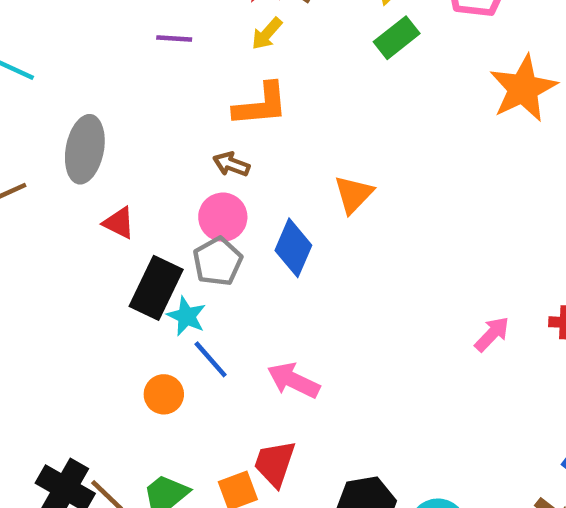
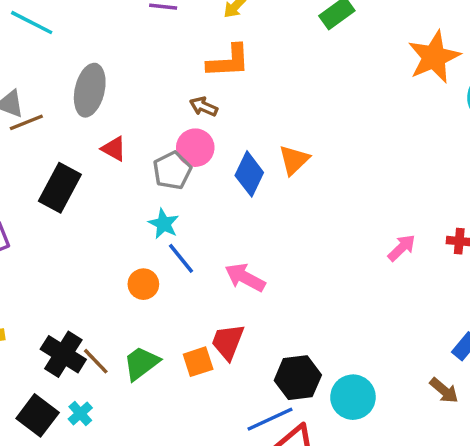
orange triangle: (354, 194) -> (294, 160), moved
gray pentagon: (218, 261) -> (172, 170), moved
black rectangle: (156, 288) -> (60, 188), moved

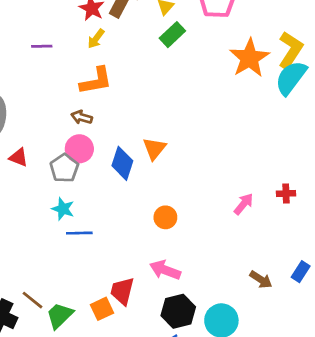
blue line: (181, 258) -> (79, 233), turned -45
pink arrow: (245, 277) -> (165, 270), moved
orange circle: (143, 284) -> (165, 217), moved
brown line: (96, 361) -> (32, 300), moved
brown arrow: (444, 391) -> (261, 280), moved

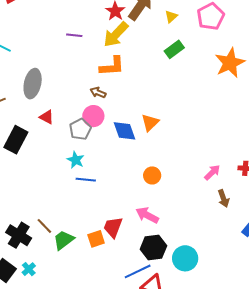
green rectangle: (172, 35) -> (174, 49), moved
yellow arrow: (96, 39) -> (116, 34), size x1.8
blue diamond: (122, 163) -> (125, 131), turned -45
brown arrow: (261, 280) -> (224, 198), moved, turned 30

